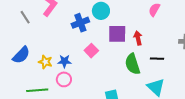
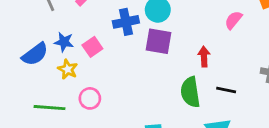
purple square: (117, 34) -> (158, 41), moved
pink square: (91, 51) -> (92, 47), moved
blue star: (64, 61) -> (64, 42), moved

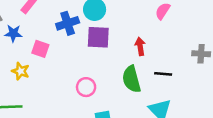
blue star: (64, 42) -> (13, 33), moved
pink square: (92, 47) -> (40, 49), turned -30
pink circle: (90, 98) -> (86, 87), moved

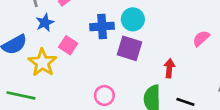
blue star: (13, 33) -> (45, 23), turned 30
yellow star: (21, 71) -> (42, 63), size x1.5

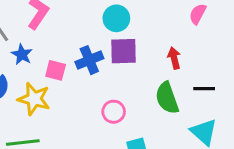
blue cross: (102, 26) -> (89, 60), moved

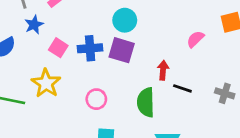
black line: (204, 89) -> (182, 88), moved
yellow star: (34, 99) -> (46, 83), moved

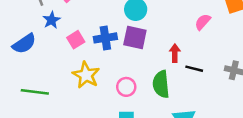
pink square: (58, 48) -> (76, 40), turned 30
yellow star: (46, 83) -> (86, 75), moved
pink circle: (96, 99) -> (126, 87), moved

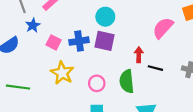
pink semicircle: (203, 22) -> (163, 28), size x1.5
pink square: (76, 40) -> (54, 42), turned -32

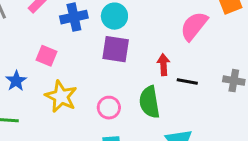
blue star: (33, 25) -> (16, 81), moved
blue cross: (79, 41) -> (74, 17), moved

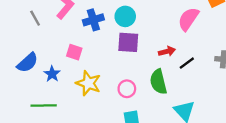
red arrow: (163, 65) -> (167, 51), turned 84
black line: (187, 81) -> (187, 63), turned -42

